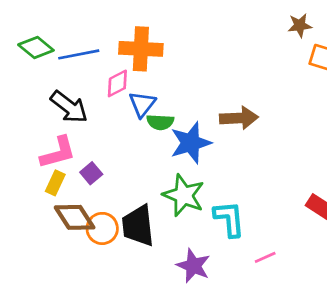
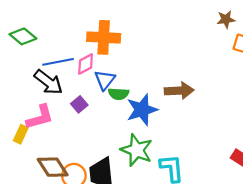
blue line: (79, 54) -> (58, 62), moved
purple square: (91, 173) -> (79, 104), moved
yellow rectangle: (55, 183) -> (21, 134), moved

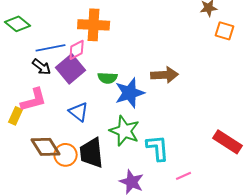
blue triangle: (105, 80) -> (79, 112), moved, turned -30
black arrow: (48, 82) -> (42, 67), size x0.7
purple square: (79, 104) -> (71, 69), moved, size x1.8

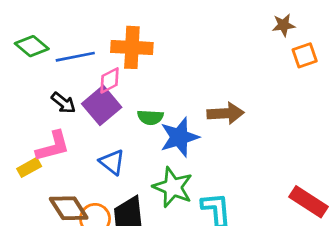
orange square: (225, 31) -> (305, 55), turned -36
blue line: (51, 48) -> (75, 57), moved
yellow rectangle: (16, 116) -> (29, 167), turned 36

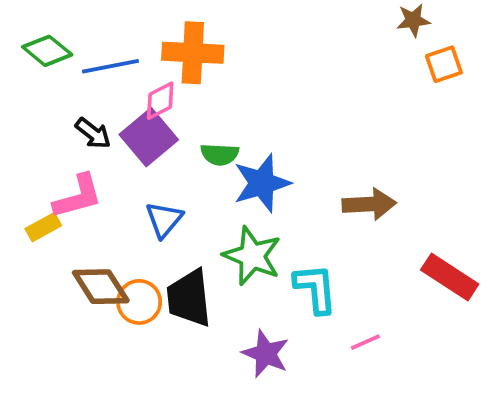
brown arrow: (226, 113) -> (369, 204), moved
blue triangle: (112, 162) -> (164, 220), turned 32

